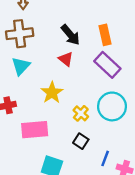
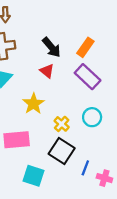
orange rectangle: (105, 35) -> (85, 47), turned 48
cyan circle: (112, 106) -> (92, 117), size x0.7
black square: (81, 141) -> (62, 151), size x1.6

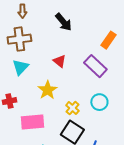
black arrow: (51, 47) -> (63, 22), moved
orange rectangle: (85, 47) -> (108, 40), moved

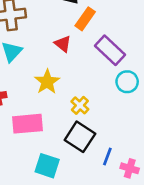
orange rectangle: (108, 40) -> (85, 19), moved
cyan circle: (99, 102) -> (127, 82), moved

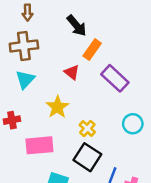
cyan circle: (127, 82) -> (133, 124), moved

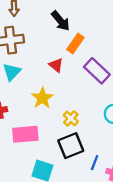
black square: (87, 157) -> (71, 146), turned 35

